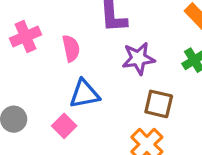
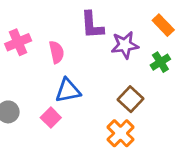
purple star: (138, 58) -> (125, 45), moved
brown square: (159, 104) -> (131, 99), turned 30

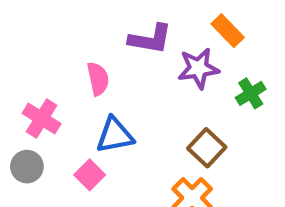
purple L-shape: (92, 25) -> (150, 39), turned -76
orange rectangle: (163, 25) -> (228, 31), moved
pink cross: (18, 42) -> (42, 118), moved, turned -35

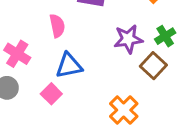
purple star: (198, 68) -> (128, 39), moved
brown square: (207, 148) -> (153, 66), moved

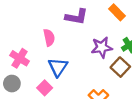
blue triangle: (69, 66) -> (58, 67), turned -45

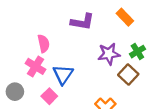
pink semicircle: (49, 38) -> (44, 44), moved
pink cross: (20, 58) -> (36, 66), moved

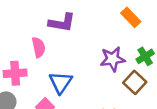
purple L-shape: (82, 22) -> (62, 23), moved
pink cross: (36, 66) -> (15, 73), moved, turned -36

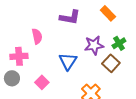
purple L-shape: (62, 23) -> (70, 17), moved
blue triangle: (61, 82) -> (68, 61), moved

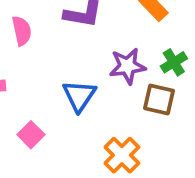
pink semicircle: (37, 36) -> (22, 31), moved
brown square: (111, 63) -> (159, 99), turned -30

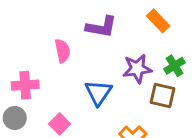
pink semicircle: (22, 31) -> (63, 51), moved

